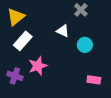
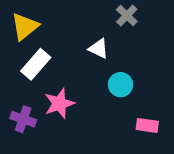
cyan circle: (85, 45) -> (121, 85), moved

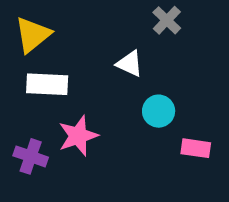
white rectangle: (36, 64) -> (47, 84), turned 52
pink rectangle: (147, 125) -> (196, 148), moved

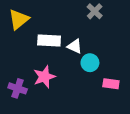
white triangle: (130, 64) -> (75, 46), moved
white rectangle: (47, 84) -> (49, 40), moved

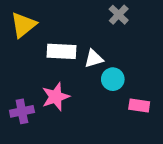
white triangle: (75, 46) -> (94, 59), turned -42
purple cross: (18, 88) -> (22, 111), turned -30

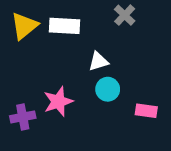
white rectangle: (61, 51) -> (64, 26), moved
cyan circle: (113, 79) -> (108, 89), moved

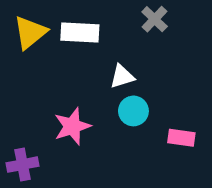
purple cross: (23, 117) -> (22, 165), moved

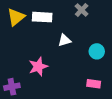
cyan circle: (133, 111) -> (97, 51), moved
pink rectangle: (181, 138) -> (94, 84), moved

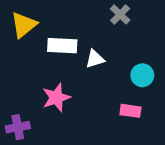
white rectangle: (42, 17) -> (62, 46), moved
pink rectangle: (94, 84) -> (130, 111), moved

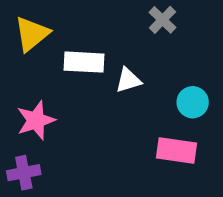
pink star: (56, 98) -> (36, 120), moved
pink rectangle: (130, 111) -> (177, 150), size x1.4

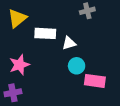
gray cross: (162, 20) -> (87, 11), turned 32
cyan circle: (193, 102) -> (77, 66), moved

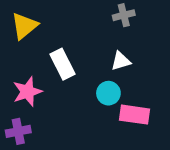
white rectangle: (45, 33) -> (63, 64), moved, turned 60
white triangle: (69, 43) -> (121, 61), moved

